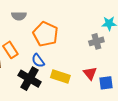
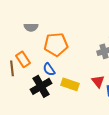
orange pentagon: (45, 34) -> (56, 44), turned -30
black cross: (30, 79) -> (41, 86), turned 30

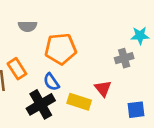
red triangle: (98, 81) -> (103, 89), moved

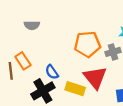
orange pentagon: (61, 49) -> (87, 44), moved
red triangle: (103, 89) -> (95, 78), size x1.6

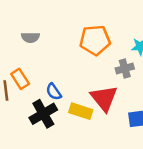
orange pentagon: (87, 44) -> (95, 40), moved

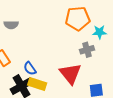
orange pentagon: (95, 40) -> (78, 19), moved
yellow rectangle: (81, 111) -> (37, 84), moved

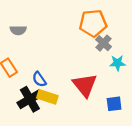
cyan star: (99, 32) -> (118, 63), moved
gray cross: (87, 50) -> (103, 43), moved, turned -32

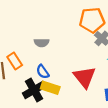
gray semicircle: (18, 30) -> (42, 43), moved

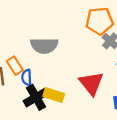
gray semicircle: (42, 43) -> (44, 46), size x1.6
blue semicircle: (43, 72) -> (27, 77), moved, turned 32

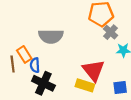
yellow rectangle: (54, 95) -> (85, 85), moved
black cross: (36, 97) -> (43, 83), turned -35

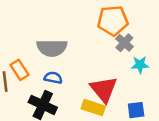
blue semicircle: (35, 65) -> (53, 78), moved, turned 104

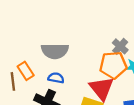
orange pentagon: (113, 21) -> (113, 65), moved

